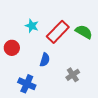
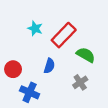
green semicircle: (84, 32) -> (86, 55), moved
red circle: (12, 48) -> (13, 69), moved

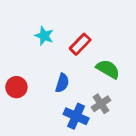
red rectangle: (64, 35) -> (80, 44), size x0.7
blue cross: (30, 92) -> (76, 116), moved

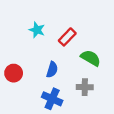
gray cross: (101, 104) -> (85, 87), turned 35
blue cross: (76, 116) -> (52, 99), moved

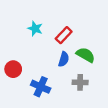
blue semicircle: (52, 70) -> (64, 59), moved
blue cross: (52, 99) -> (41, 87), moved

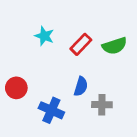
green semicircle: (86, 55) -> (115, 46), moved, turned 132
blue semicircle: (64, 59) -> (81, 86), moved

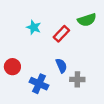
green semicircle: (115, 46) -> (87, 20), moved
blue semicircle: (81, 86) -> (61, 66), turned -40

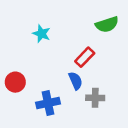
red rectangle: (61, 34) -> (85, 57), moved
blue cross: (39, 84) -> (48, 103), turned -36

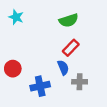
green semicircle: (107, 24) -> (69, 20), moved
cyan star: (41, 34) -> (16, 17), moved

